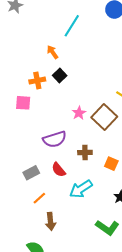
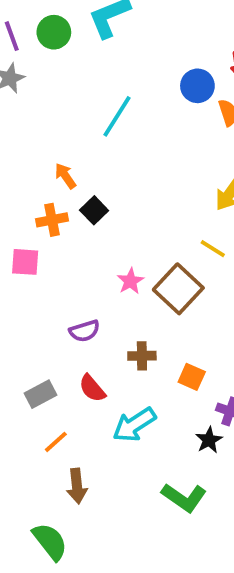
orange arrow: (53, 52) -> (65, 176), moved
purple semicircle: (55, 139) -> (84, 331), size x0.7

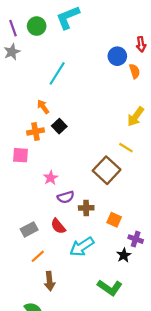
cyan line: (117, 116) -> (57, 73), moved
pink star: (130, 281) -> (51, 178), moved
purple semicircle: (84, 331) -> (66, 197), moved

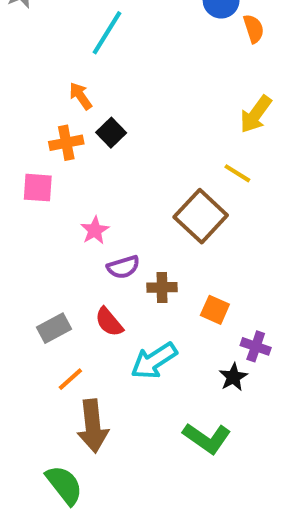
brown arrow: (50, 281) -> (93, 426), size x1.4

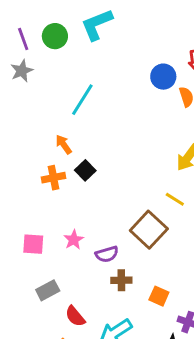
pink square: (38, 188) -> (33, 244), moved
purple semicircle: (123, 267) -> (107, 254), moved
red semicircle: (109, 322) -> (75, 316), moved
gray rectangle: (54, 328) -> (48, 290), moved

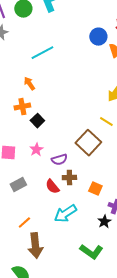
cyan line: (82, 100) -> (42, 53), turned 30
black square: (85, 170) -> (37, 121), moved
red semicircle: (75, 316) -> (52, 187), moved

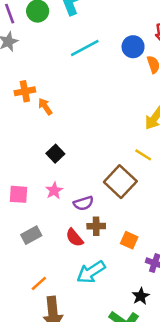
cyan line: (42, 53) -> (85, 48), moved
orange cross: (22, 107) -> (25, 91), moved
black star: (104, 222) -> (141, 296), moved

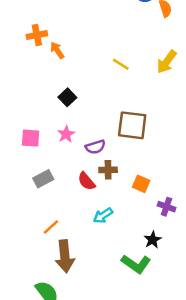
yellow line: (143, 155) -> (121, 64), moved
brown square: (120, 182) -> (132, 125), turned -36
cyan arrow: (91, 272) -> (103, 216), size x0.7

